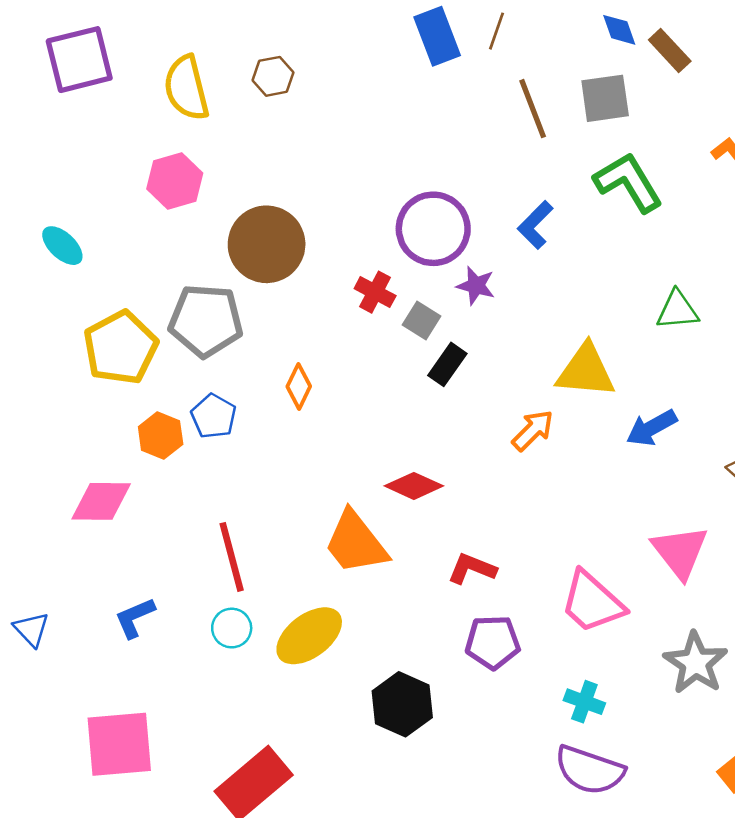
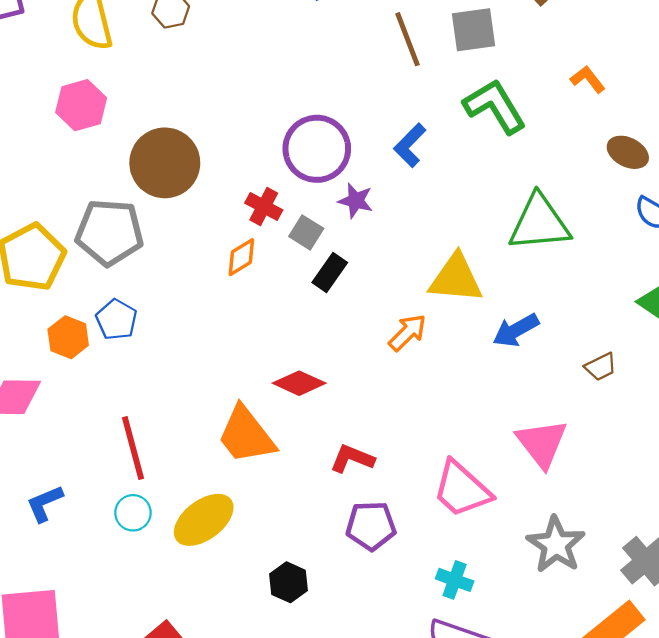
green triangle: (677, 310) -> (539, 223), size x1.6
orange diamond: (299, 386) -> (241, 257), moved, turned 33
black hexagon: (402, 704) -> (288, 582), size x0.7

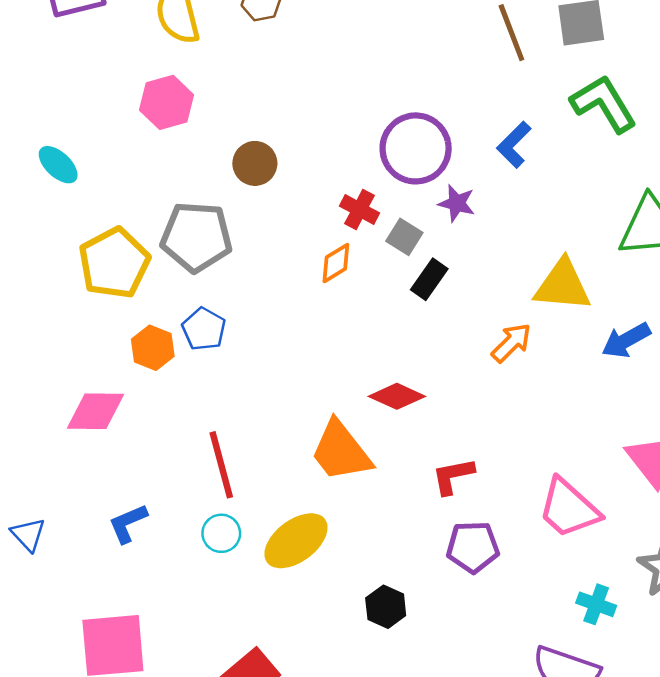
brown circle: (165, 163) -> (255, 163), size x0.6
red L-shape: (352, 459) -> (453, 476), turned -33
cyan cross: (455, 580) -> (596, 604), moved

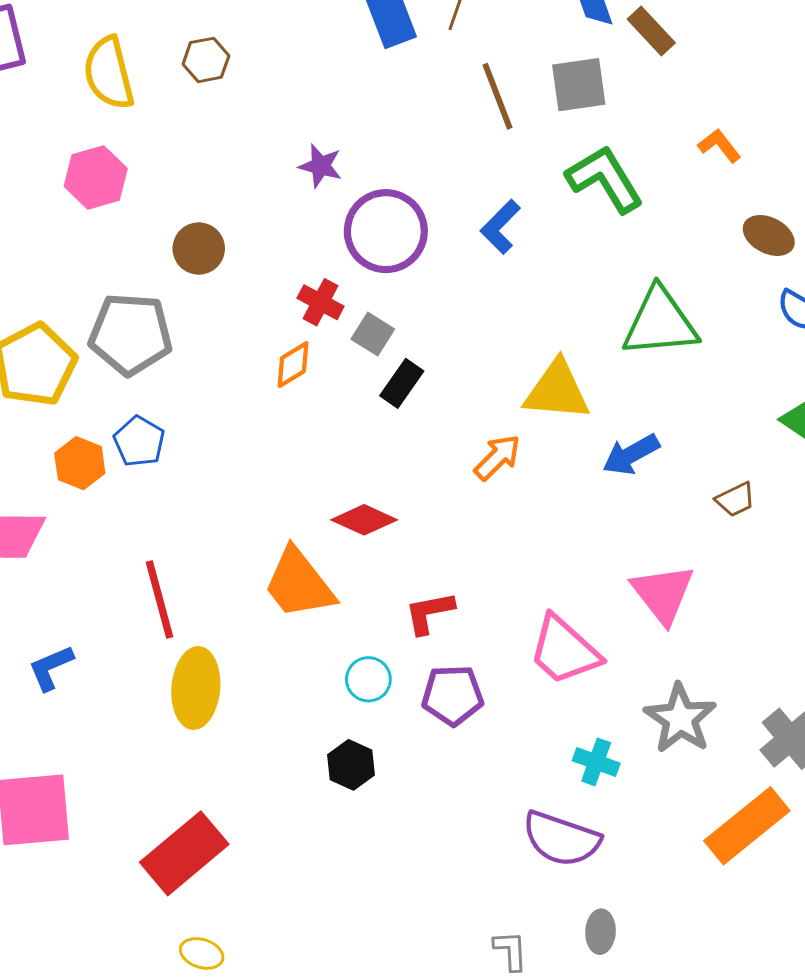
purple star: (457, 203) -> (321, 166), moved
cyan circle: (221, 533) -> (368, 679), moved
yellow ellipse: (296, 541) -> (196, 688), moved, turned -48

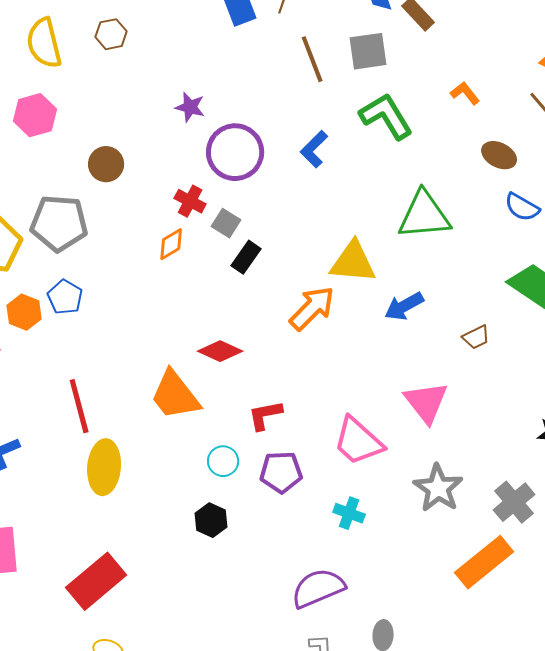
orange arrow: (498, 457) -> (312, 308), size x1.4
cyan cross: (596, 762) -> (349, 513), moved
purple semicircle: (561, 839) -> (318, 588), moved, turned 138

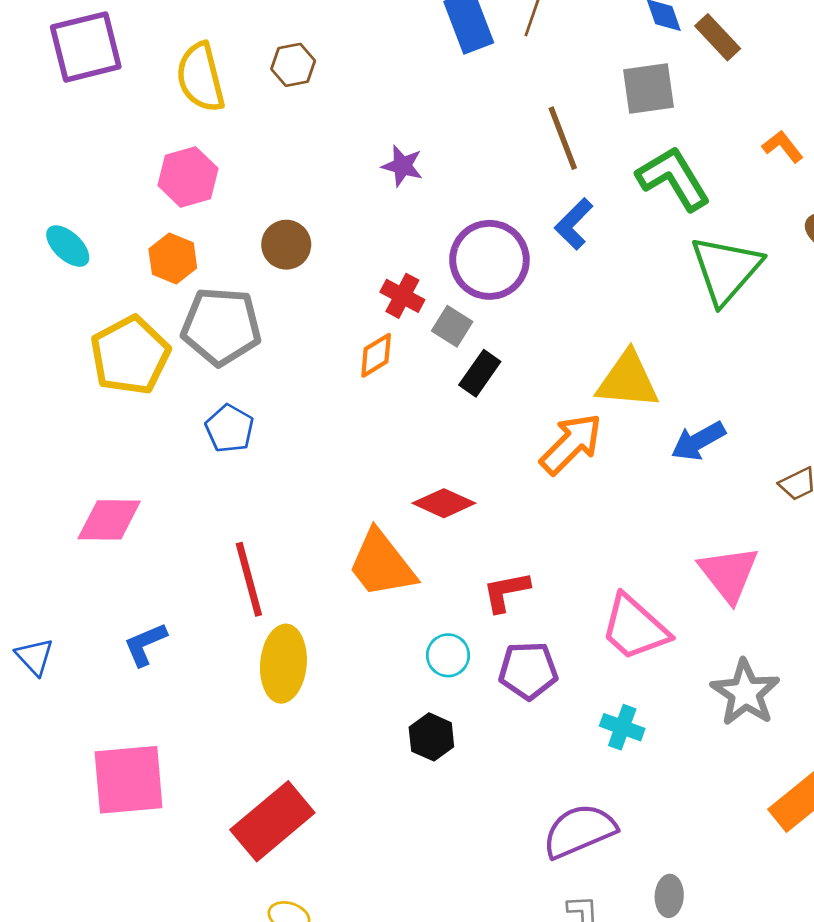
brown line: (312, 59) -> (563, 138), moved
purple circle: (235, 152) -> (489, 260), moved
green triangle: (424, 215) -> (726, 270), moved, turned -44
orange hexagon: (24, 312) -> (173, 258), moved

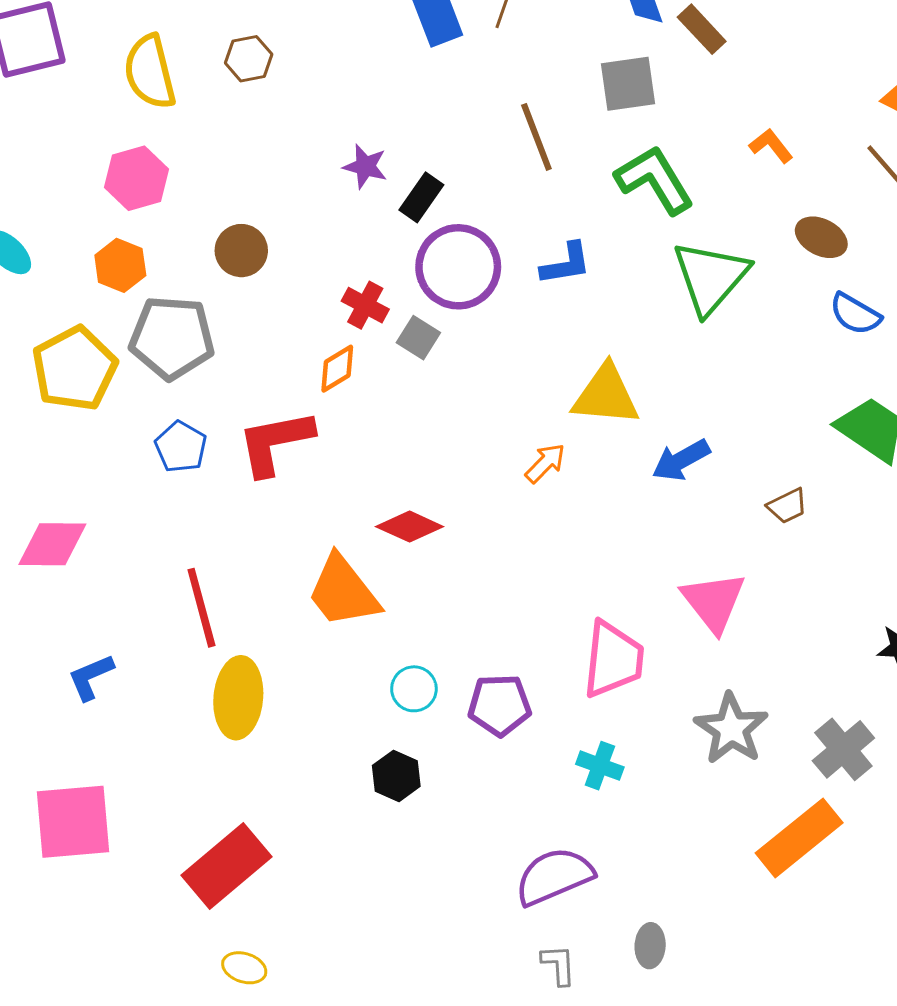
blue L-shape: (574, 224) -> (566, 264), moved, turned -144
black rectangle: (480, 373) -> (421, 197), moved
orange arrow: (571, 444) -> (545, 463), size x0.6
red L-shape: (506, 592) -> (275, 442), moved, size x1.5
pink trapezoid: (635, 628) -> (613, 659), turned -126

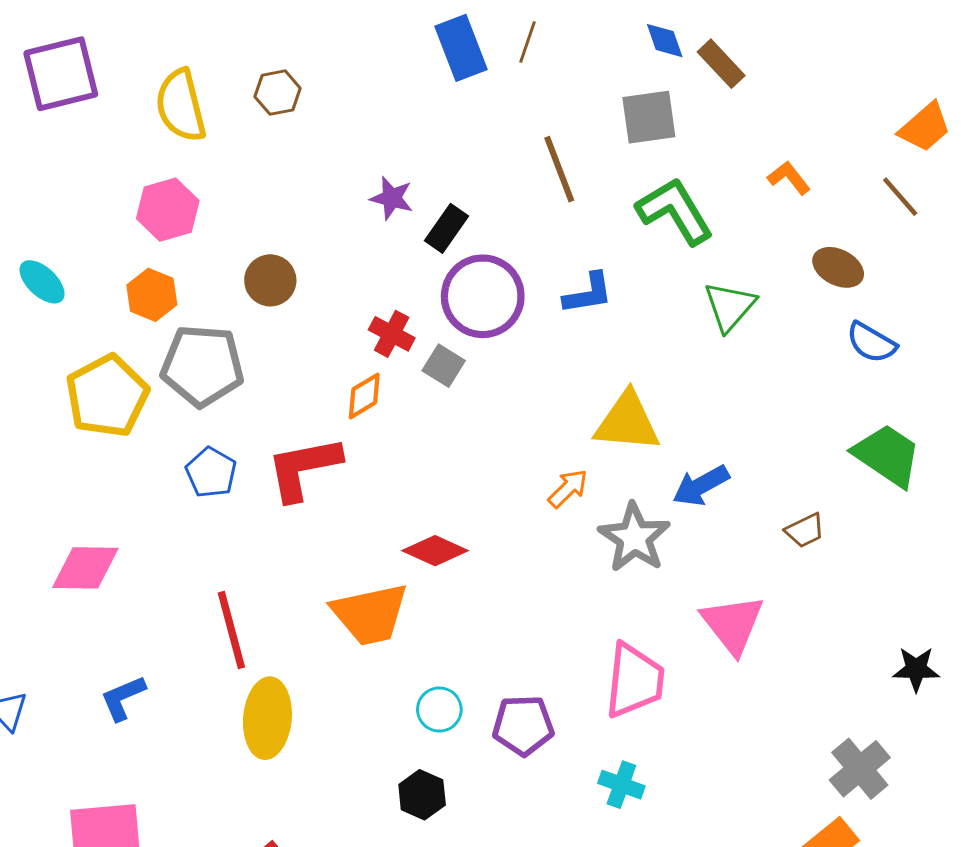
green triangle: (711, 277) -> (730, 306), size x0.7
orange trapezoid: (343, 591) -> (370, 614), turned -64
gray star: (731, 729) -> (634, 538), moved

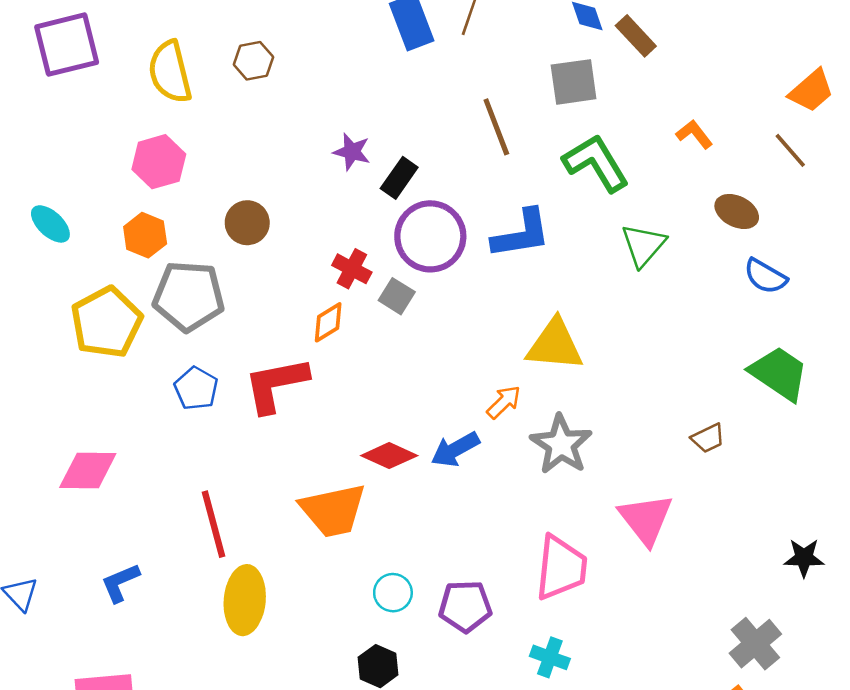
blue L-shape: (588, 293) -> (521, 234), size x1.4
blue arrow: (701, 486) -> (455, 449), moved

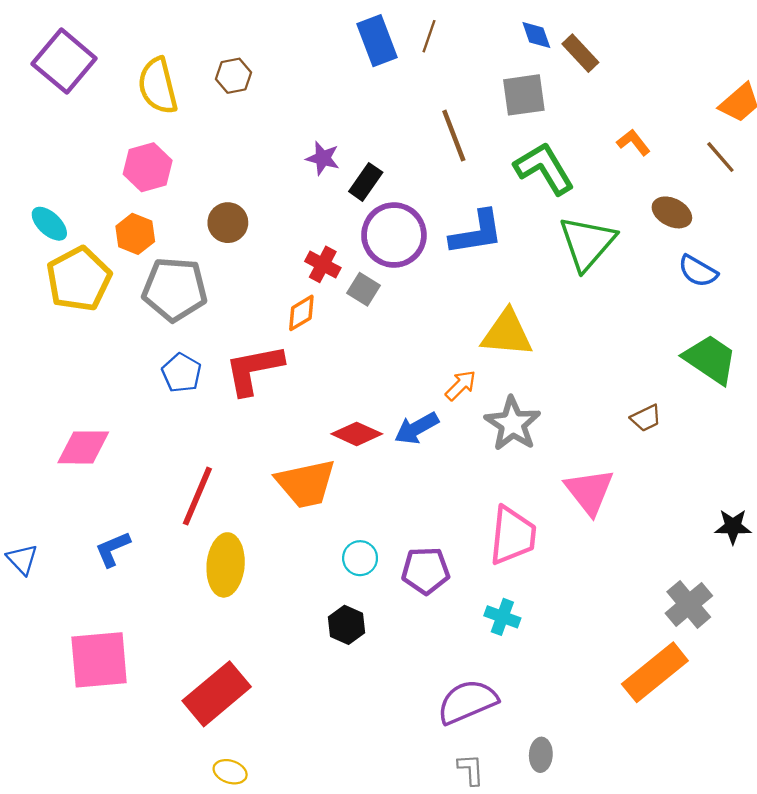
purple square: (67, 45) -> (64, 61), turned -36
green triangle: (643, 245) -> (587, 243), size x1.4
yellow pentagon: (106, 322) -> (79, 279), moved
red line: (214, 524) -> (197, 496), turned 38

